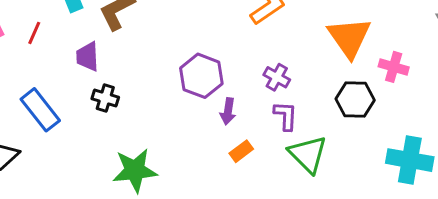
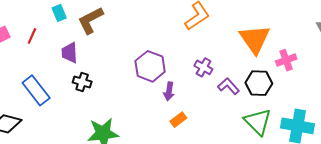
pink cross: (394, 67) -> (286, 60), turned -36
purple L-shape: (286, 116) -> (229, 86), moved, turned -45
green triangle: (308, 154) -> (258, 122), moved

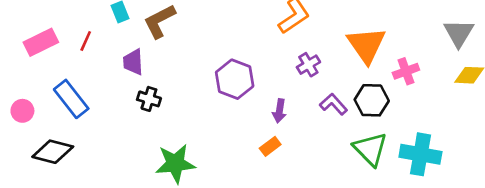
purple cross: (203, 67) -> (308, 65), moved, turned 30
blue rectangle: (36, 90) -> (71, 99), moved
purple arrow: (169, 91) -> (279, 111), moved

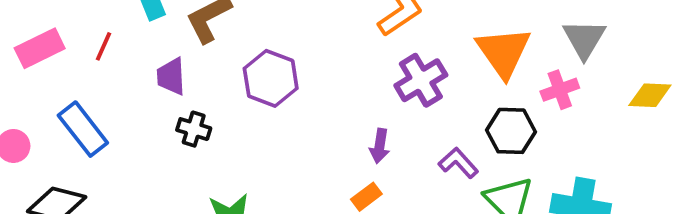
gray triangle: (459, 33) -> (584, 39), moved
purple cross: (308, 65) -> (421, 80), size x1.5
purple hexagon: (235, 79) -> (271, 78), moved
purple L-shape: (333, 104) -> (458, 163), moved

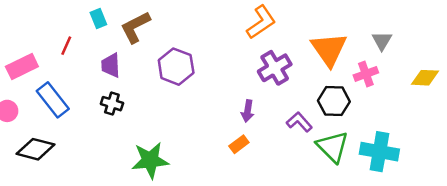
gray triangle: (584, 39) -> (382, 41), size x0.7
pink rectangle: (40, 48) -> (22, 67), moved
black cross: (194, 129) -> (112, 104), moved

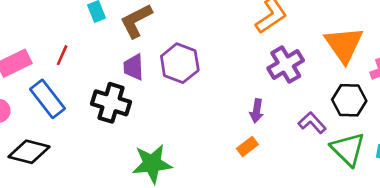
red line: (66, 46) -> (62, 55), moved
purple trapezoid: (111, 65) -> (134, 67), moved
black cross: (112, 104) -> (111, 103), size x1.6

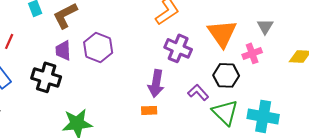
purple cross: (286, 64) -> (178, 48), turned -36
purple arrow: (257, 111) -> (156, 83), size x1.5
orange rectangle: (247, 147) -> (149, 110), turned 35

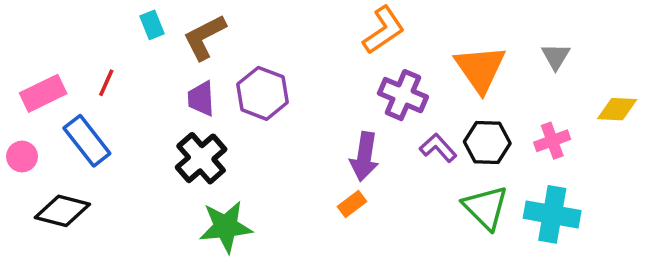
pink cross: (252, 53) -> (552, 141), moved
black cross: (46, 77) -> (201, 158), moved, turned 32
purple L-shape: (198, 92) -> (438, 148), moved
orange rectangle: (149, 110) -> (352, 204), turned -35

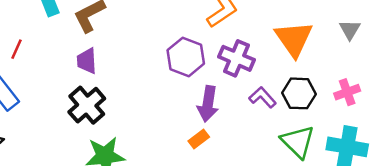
purple hexagon: (263, 93) -> (186, 57), moved

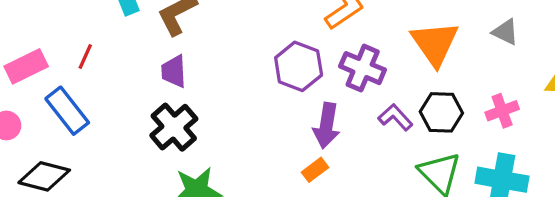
gray triangle: (350, 30) -> (505, 32), turned -35

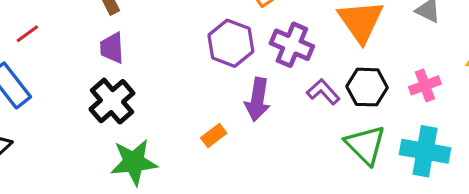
red line: (85, 57) -> (27, 34), turned 30
orange rectangle: (315, 170) -> (214, 136), moved

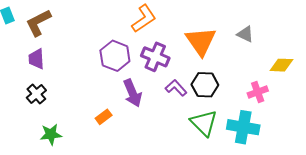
pink cross: (425, 85) -> (258, 92), moved
purple arrow: (257, 100) -> (133, 93), turned -32
black cross: (112, 101) -> (36, 94), size x0.7
green star: (134, 162) -> (51, 134), size x0.7

